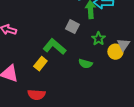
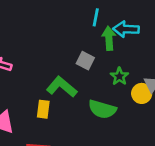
yellow rectangle: (40, 64) -> (43, 109), turned -32
green semicircle: (85, 64) -> (102, 109), size x1.5

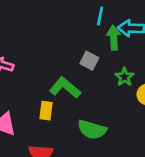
green semicircle: (102, 109) -> (92, 130), moved

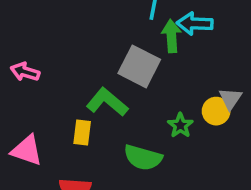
gray square: (89, 61) -> (139, 66), size x1.6
green star: (124, 77) -> (180, 125), moved

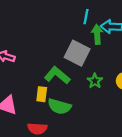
green star: (180, 125) -> (95, 81), moved
green semicircle: (143, 158) -> (59, 106), moved

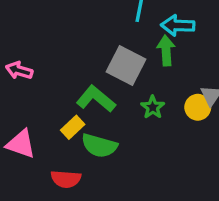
green arrow: (97, 34) -> (166, 50), moved
yellow rectangle: (42, 94) -> (73, 127), turned 40

